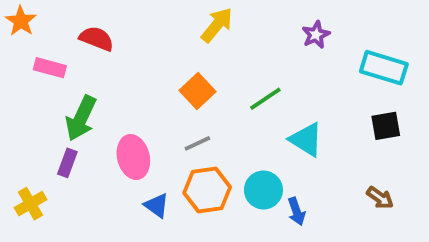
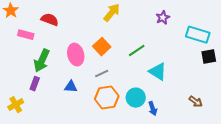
black square: (386, 126) -> (209, 57), moved
pink ellipse: (133, 157) -> (76, 55), moved
blue triangle: (157, 206) -> (71, 87), moved, turned -32

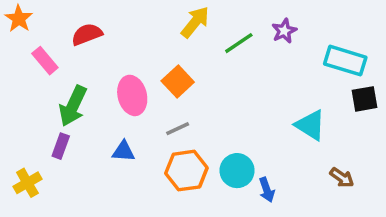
red semicircle: (50, 20) -> (87, 34), turned -42
pink rectangle: (26, 35) -> (45, 61), turned 35
green line: (137, 51) -> (239, 43), moved
cyan triangle: (158, 72) -> (310, 125), moved

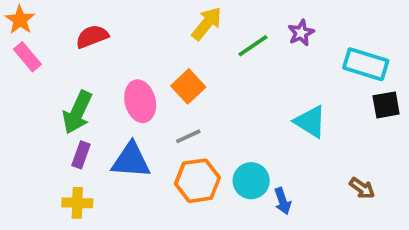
pink rectangle: (45, 61) -> (27, 57), moved
cyan triangle: (310, 125) -> (310, 122), moved
purple rectangle: (61, 146) -> (81, 155), moved
blue triangle: (124, 151) -> (131, 160), size x1.6
yellow cross: (27, 183) -> (77, 203), moved, turned 32

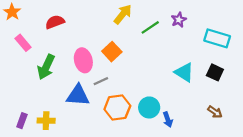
pink rectangle: (27, 57) -> (23, 43), moved
black square: (386, 105) -> (215, 72), moved, turned 35
gray line: (188, 136) -> (101, 81), moved
purple rectangle: (81, 155) -> (22, 121), moved

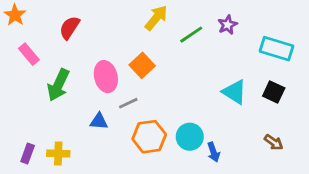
red semicircle: (55, 22) -> (69, 28), turned -36
blue triangle: (78, 95) -> (99, 121), size x0.6

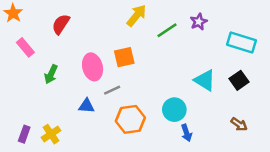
orange square: (142, 65) -> (124, 57), turned 30
green arrow: (58, 85) -> (51, 74), size x0.7
black square: (274, 92) -> (239, 80), turned 30
cyan circle: (190, 137) -> (174, 110), moved
yellow cross: (58, 153) -> (51, 134), turned -36

